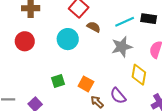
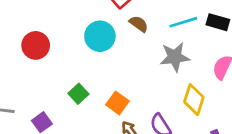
red circle: (25, 41) -> (36, 45), moved
green square: (58, 81) -> (78, 94), turned -32

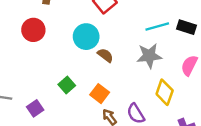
brown semicircle: (139, 24) -> (105, 55), moved
red circle: (36, 45) -> (33, 30), moved

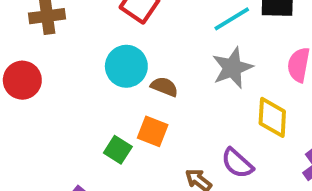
red circle: (33, 30) -> (22, 80), moved
orange square: (100, 94) -> (153, 131), moved

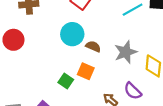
gray star: (232, 68) -> (126, 52), moved

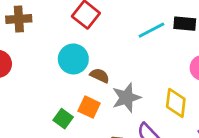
gray star: (126, 52) -> (126, 98), moved

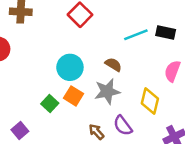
cyan circle: (73, 59) -> (70, 67), moved
brown semicircle: (100, 76) -> (113, 65), moved

